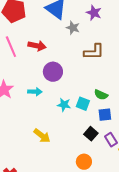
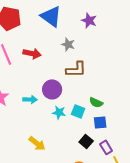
gray star: (73, 28) -> (68, 44), moved
brown L-shape: (94, 52) -> (76, 69), moved
purple circle: (53, 72) -> (52, 89), moved

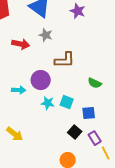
gray star: (68, 44) -> (46, 35), moved
green semicircle: (96, 102) -> (95, 83), moved
yellow arrow: (37, 143) -> (15, 134), moved

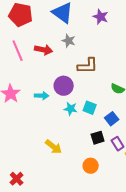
blue square: (89, 113) -> (112, 119), turned -32
black square: (75, 132) -> (98, 138), turned 32
yellow arrow: (15, 134) -> (54, 147), moved

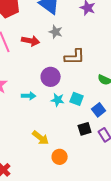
cyan arrow: (42, 96) -> (29, 96), moved
orange circle: (91, 166) -> (60, 157), moved

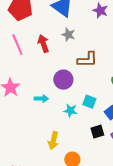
red arrow: (31, 41) -> (43, 44), turned -120
cyan star: (58, 100) -> (70, 111), moved
yellow arrow: (41, 138) -> (53, 141), turned 66

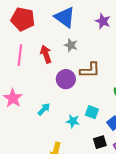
pink line: (17, 45) -> (20, 55), turned 30
purple circle: (63, 80) -> (66, 79), moved
cyan arrow: (41, 99) -> (44, 109), turned -48

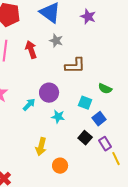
purple circle: (66, 79) -> (49, 93), moved
cyan square: (92, 112) -> (85, 103), moved
black square: (100, 142) -> (85, 138), turned -32

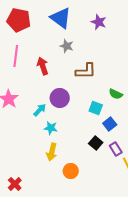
red arrow: (31, 50) -> (43, 66), moved
cyan star: (58, 117) -> (51, 128), moved

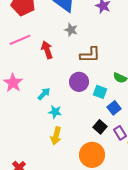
pink line: (16, 56) -> (20, 40), turned 60
purple circle: (60, 98) -> (79, 82), moved
orange circle: (71, 171) -> (92, 155), moved, size x1.6

